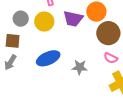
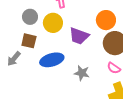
purple trapezoid: (73, 19) -> (79, 36), moved
brown square: (13, 41) -> (29, 41), moved

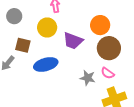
gray circle: (30, 17) -> (14, 16), moved
gray star: (82, 73) -> (88, 78), moved

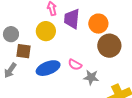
gray circle: (14, 16) -> (11, 34), moved
purple trapezoid: (73, 41) -> (72, 19), moved, turned 80
pink semicircle: (108, 73) -> (75, 65), moved

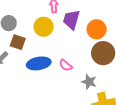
gray star: (91, 77) -> (89, 82), moved

